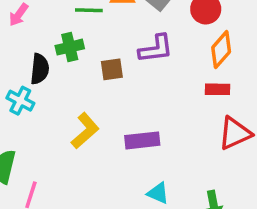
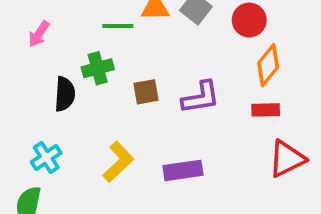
purple L-shape: (156, 49) -> (201, 97), moved
cyan cross: (20, 101) -> (46, 157), moved, turned 32

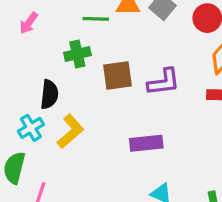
brown square: (146, 92) -> (118, 75), size x1.4
black semicircle: (65, 94) -> (49, 94), moved
yellow L-shape: (118, 162) -> (70, 131), moved

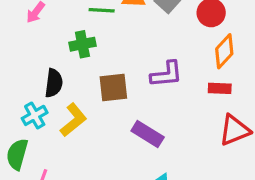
brown square: (118, 75) -> (113, 88), moved
purple rectangle: (146, 143) -> (148, 134), turned 36

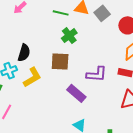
green cross: (82, 44) -> (69, 36), moved, turned -35
purple L-shape: (166, 74) -> (97, 74), moved

